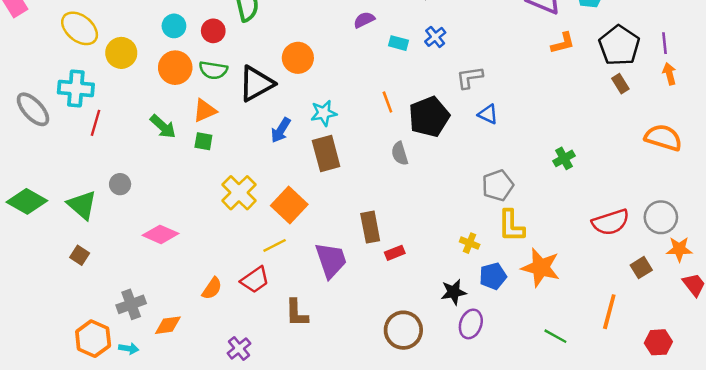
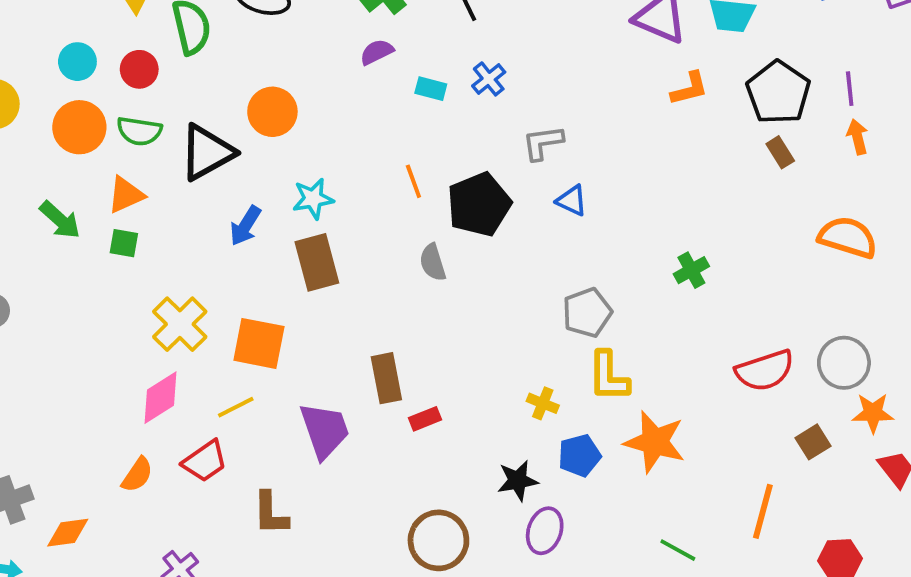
orange square: (289, 205) -> (259, 343), turned -32
pink diamond: (161, 234) -> (160, 398), moved, turned -56

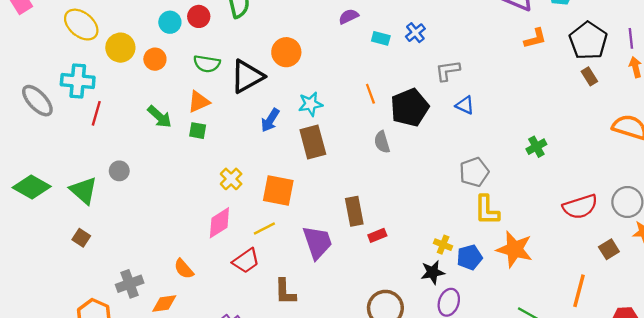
red circle: (139, 69) -> (199, 16), moved
orange circle: (79, 127) -> (155, 59), moved, size x0.7
yellow cross: (180, 324) -> (231, 179), size x0.7
yellow cross: (543, 403) -> (443, 245), moved
orange semicircle: (137, 475) -> (184, 269), moved, turned 105

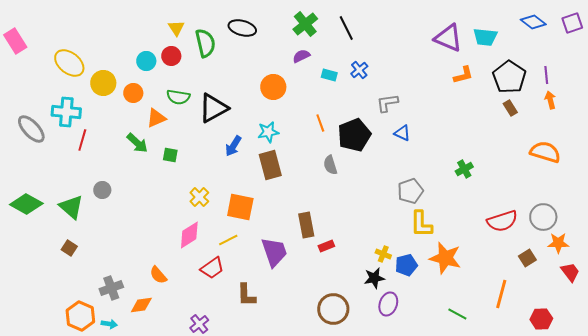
orange circle: (286, 52) -> (273, 87), moved
orange triangle: (199, 102) -> (156, 118), moved

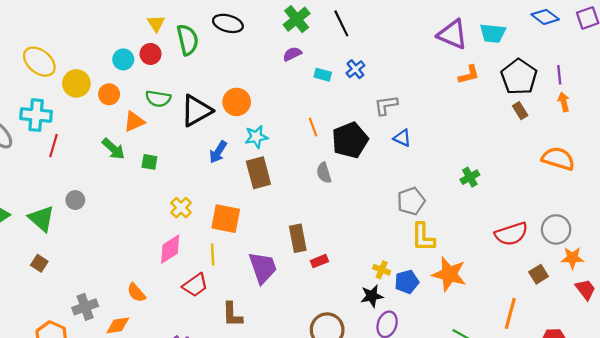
orange circle: (273, 87) -> (237, 102), moved
yellow line: (228, 240) -> (213, 255), turned -66

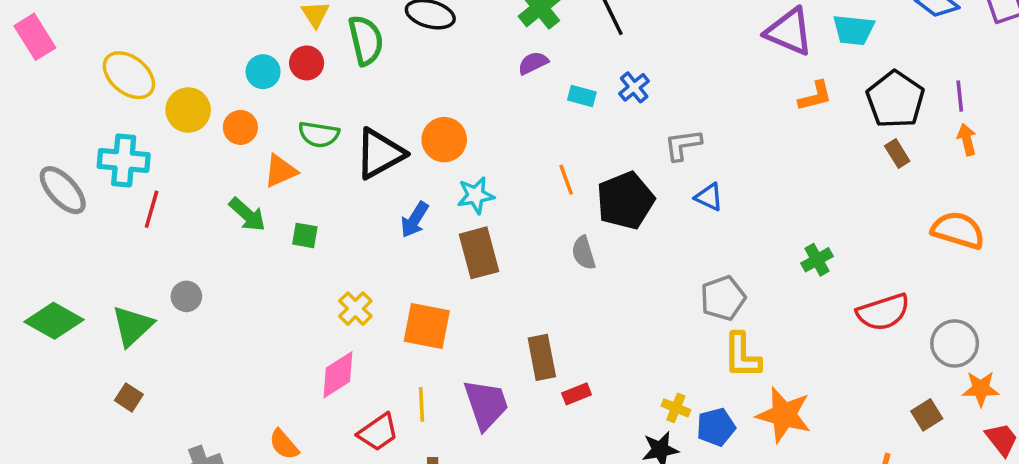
green triangle: (42, 219) -> (132, 326), turned 36
red semicircle: (511, 234) -> (883, 312), moved
yellow line: (213, 255) -> (422, 404), moved

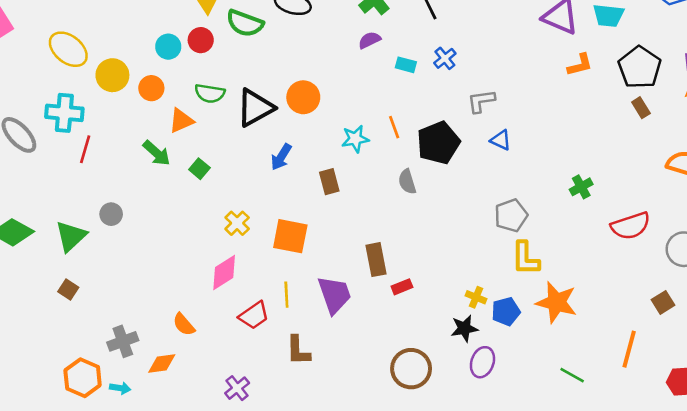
green semicircle: (366, 40) -> (245, 23), turned 123
cyan star: (476, 195) -> (355, 139), moved
green square: (305, 235) -> (199, 169), turned 30
brown rectangle: (479, 253) -> (329, 182), size x0.7

